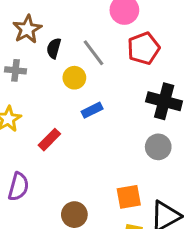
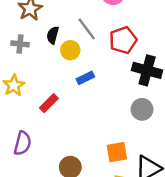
black semicircle: (54, 48) -> (53, 35), moved
red pentagon: (144, 48) -> (123, 40), moved

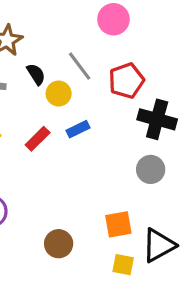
black semicircle: (53, 35) -> (36, 74), turned 132
red rectangle: (49, 103) -> (38, 139), moved

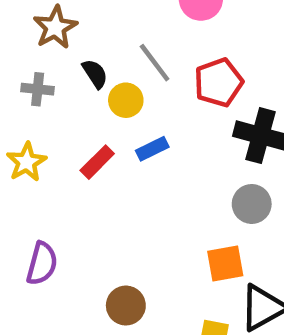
orange square: (118, 224) -> (225, 264), moved

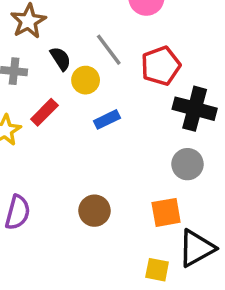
red rectangle: (97, 162) -> (44, 112), moved
brown circle: (126, 306) -> (94, 211), moved

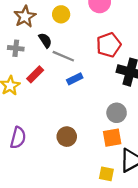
gray line: (109, 50) -> (63, 56), moved, turned -30
yellow circle: (86, 80) -> (61, 14), moved
gray circle: (187, 164) -> (117, 113), moved

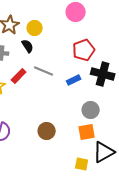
yellow circle: (61, 14) -> (35, 28), moved
gray line: (63, 56) -> (44, 71), moved
blue rectangle: (75, 79) -> (74, 80), moved

